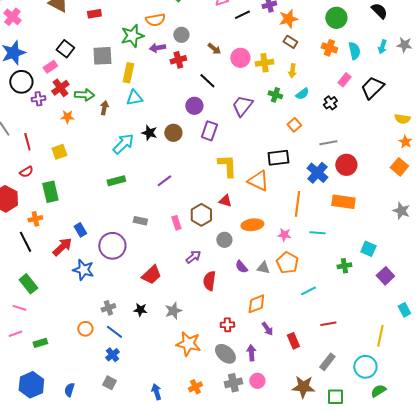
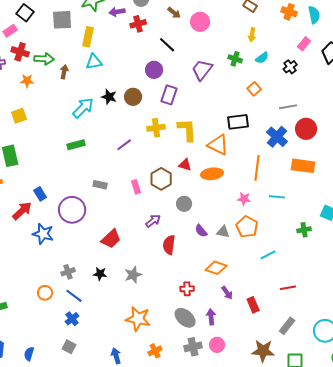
yellow cross: (264, 63) -> (156, 128), moved
red cross: (60, 88) -> (20, 52), turned -36
orange ellipse: (252, 225) -> (212, 174), moved
orange diamond: (256, 304) -> (216, 268), turned 40
orange star: (188, 344) -> (138, 319), moved

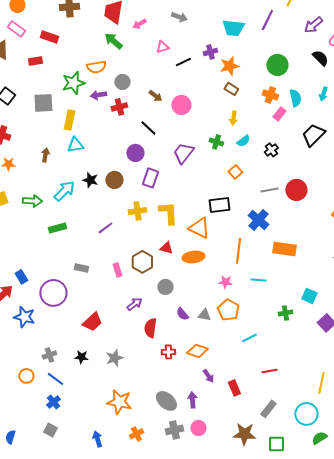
pink rectangle: (304, 44) -> (279, 114), moved
green arrow: (44, 59) -> (32, 201), moved
red circle: (306, 129) -> (296, 190), moved
red cross: (187, 289) -> (168, 352), moved

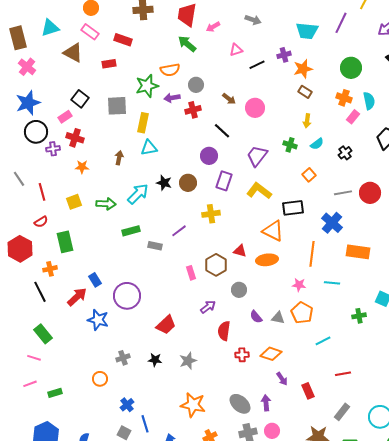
yellow L-shape: (168, 213) -> (259, 191), moved, turned -50
gray rectangle: (81, 268) -> (155, 246), moved
blue line: (55, 379) -> (145, 424), moved, turned 36

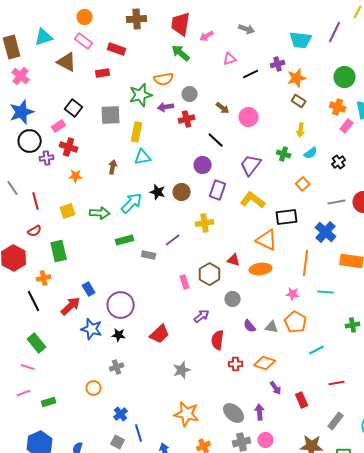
black star: (155, 360) -> (119, 335), moved

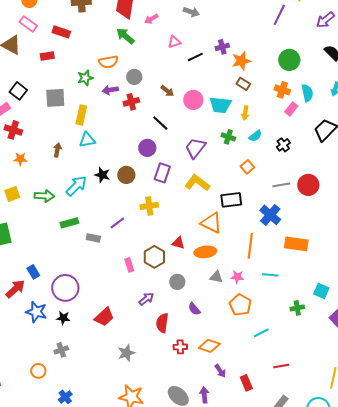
cyan trapezoid: (301, 40) -> (220, 105), moved
green star: (141, 95) -> (85, 78), size x0.7
gray triangle: (272, 327) -> (216, 277), moved

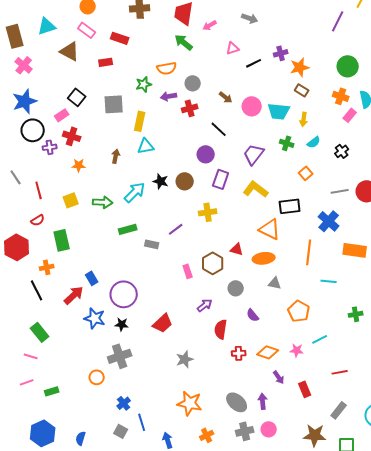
pink star: (237, 277) -> (297, 350), moved
gray cross: (61, 350) -> (120, 356), size x1.6

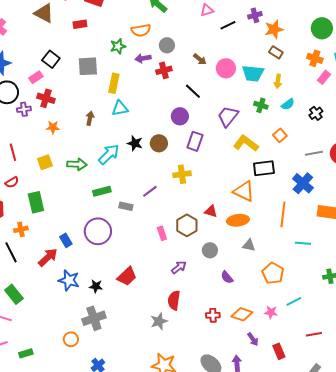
yellow L-shape: (256, 189) -> (246, 143), moved
purple circle: (124, 294) -> (98, 231), moved
red trapezoid: (163, 323) -> (127, 276), moved
red semicircle: (221, 329) -> (174, 300), moved

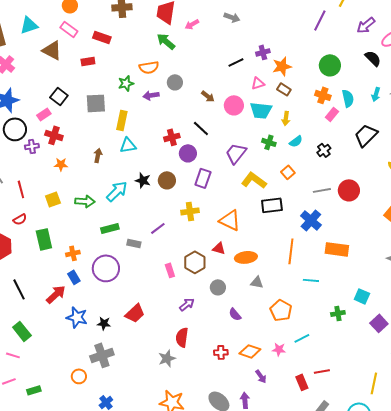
pink triangle: (207, 10) -> (258, 83), moved
red cross: (164, 70) -> (172, 137), moved
orange triangle: (244, 191) -> (230, 220), moved
orange cross: (21, 229) -> (73, 253), moved
red rectangle: (279, 351) -> (302, 382), moved

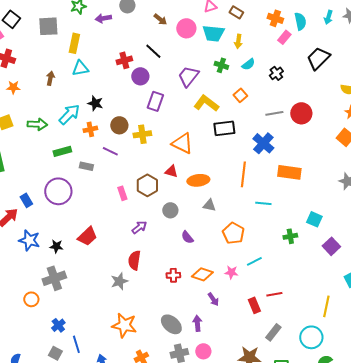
brown circle: (167, 180) -> (119, 125), moved
purple line: (158, 228) -> (110, 151), turned 63
orange cross: (73, 253) -> (90, 129), moved

